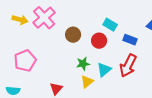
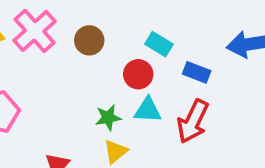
brown circle: (73, 35) -> (89, 40), moved
cyan triangle: (104, 70) -> (148, 110), moved, turned 42

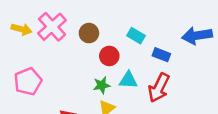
red circle: (138, 74) -> (109, 56), moved

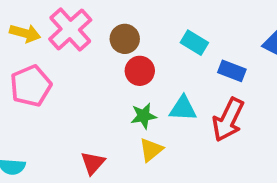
red circle: (109, 56) -> (140, 71), moved
pink pentagon: (28, 81) -> (31, 86), moved

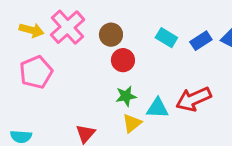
blue rectangle: (232, 71) -> (201, 41), moved, turned -54
cyan triangle: (183, 108) -> (157, 108), moved
red arrow: (228, 120) -> (193, 99), turned 40

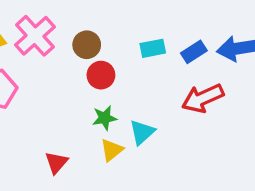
cyan rectangle: (166, 38) -> (153, 48), turned -42
red arrow: (193, 99) -> (203, 98), moved
cyan triangle: (157, 108) -> (142, 132), turned -45

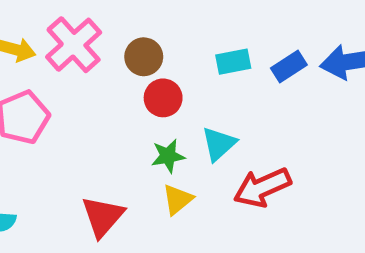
red arrow: (203, 98) -> (262, 187), moved
cyan triangle: (142, 132) -> (219, 144), moved
red triangle: (56, 163) -> (103, 216), size x1.4

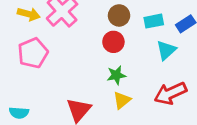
brown circle: (144, 57) -> (119, 15), moved
cyan triangle: (219, 144) -> (166, 50), moved

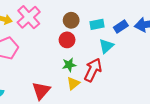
red arrow: (170, 93) -> (93, 70), moved, turned 140

